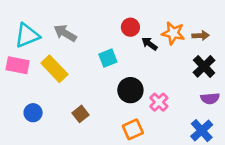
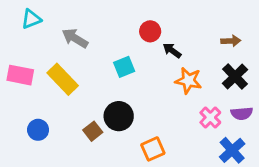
orange star: (173, 33) -> (188, 81), moved
cyan triangle: (27, 36) -> (31, 19), moved, size x0.7
black circle: (130, 90) -> (119, 116), moved
pink cross: (159, 102) -> (210, 117), moved

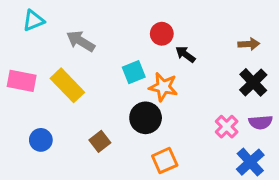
orange star: (188, 81) -> (163, 87), moved
black circle: (119, 116) -> (146, 118), moved

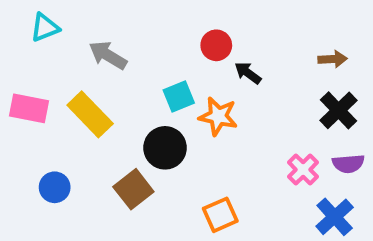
black circle: (146, 118) -> (165, 148), moved
brown square: (100, 141) -> (133, 189), size x1.4

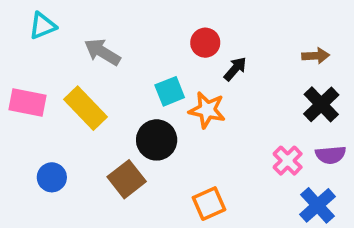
black arrow: (248, 73) -> (235, 69), turned 95

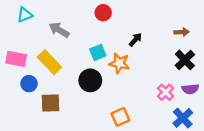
red circle: (205, 43) -> (103, 13), moved
blue circle: (52, 177) -> (29, 84), moved
brown square: (127, 179) -> (51, 103), moved, turned 36

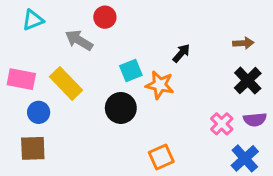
red circle: (103, 13) -> (105, 17), moved
brown square: (51, 103) -> (33, 148), moved

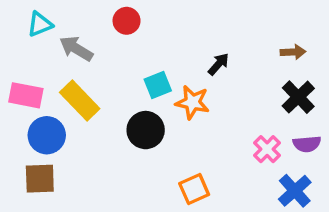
gray arrow: (79, 40) -> (76, 49), moved
blue circle: (39, 112) -> (47, 135), size x1.4

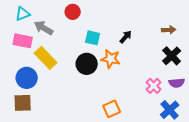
cyan square: (158, 85) -> (93, 38), moved, turned 35
pink rectangle: (26, 95) -> (23, 41), moved
black circle: (146, 130) -> (87, 64), moved

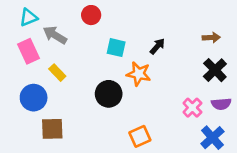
pink rectangle: (23, 41) -> (29, 51), turned 54
yellow rectangle: (46, 58) -> (57, 73), size x0.6
black circle: (87, 64) -> (109, 94), moved
brown square: (23, 103) -> (52, 129), moved

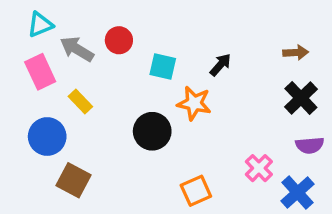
red circle: (91, 15) -> (119, 40), moved
pink cross: (192, 108) -> (259, 168), moved
brown square: (52, 129) -> (73, 180), turned 30

